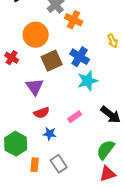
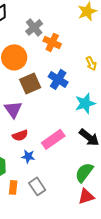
cyan star: (88, 81) -> (85, 103), moved
pink rectangle: (75, 117) -> (53, 139), size x1.6

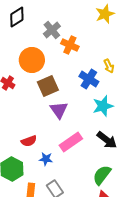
blue cross: (58, 79) -> (89, 79), moved
purple triangle: (13, 109) -> (59, 110), moved
red semicircle: (20, 135) -> (29, 141), moved

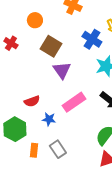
orange circle: (32, 60) -> (35, 20), size x0.6
brown square: (48, 86) -> (51, 46), turned -35

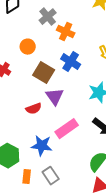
blue cross: (92, 39) -> (71, 62), moved
red semicircle: (32, 101) -> (34, 109), moved
blue star: (49, 119) -> (42, 146), size x1.5

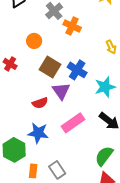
blue cross: (71, 62) -> (77, 70), moved
blue star: (42, 146) -> (38, 133), moved

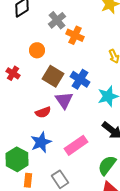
pink rectangle: (73, 123) -> (76, 145), moved
blue star: (38, 133) -> (41, 142), turned -30
orange rectangle: (33, 171) -> (28, 180), moved

